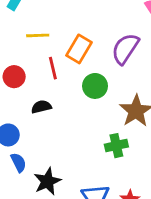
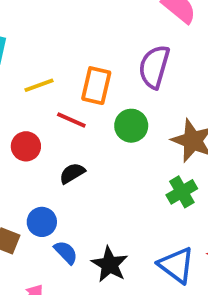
red line: (53, 68) -> (71, 120), turned -35

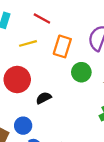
red line: (71, 120) -> (42, 19), moved
red circle: (26, 146) -> (17, 80), size x1.5

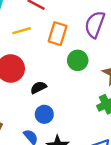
blue circle: (23, 126) -> (44, 114), moved

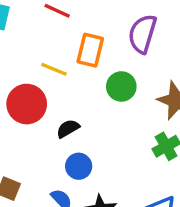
yellow line: (22, 31) -> (54, 69), moved, turned 42

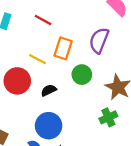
black semicircle: (68, 129) -> (49, 90), moved
blue circle: (79, 166) -> (49, 126), size x1.5

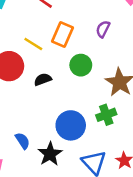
purple semicircle: (99, 40) -> (103, 29), size x0.6
blue circle: (49, 126) -> (71, 125), moved

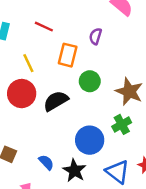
purple semicircle: (103, 29) -> (96, 36), moved
yellow line: (33, 44) -> (28, 63), moved, turned 42
black semicircle: (43, 79) -> (56, 101), size x1.5

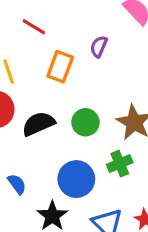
green circle: (90, 81) -> (85, 122), moved
blue semicircle: (46, 162) -> (17, 184), moved

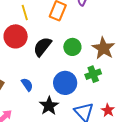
black semicircle: (38, 124) -> (42, 47), turned -30

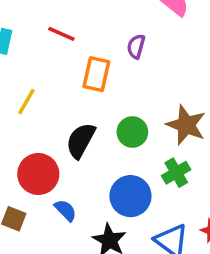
yellow line: (25, 13) -> (26, 102), moved, turned 56
red circle: (16, 36) -> (38, 174), moved

